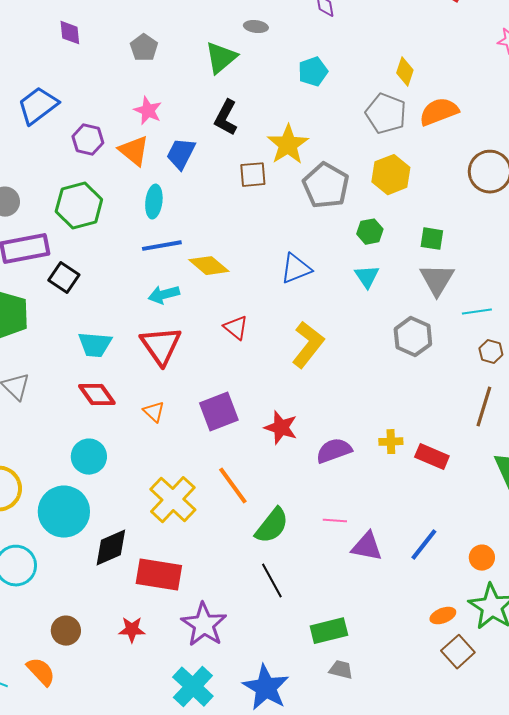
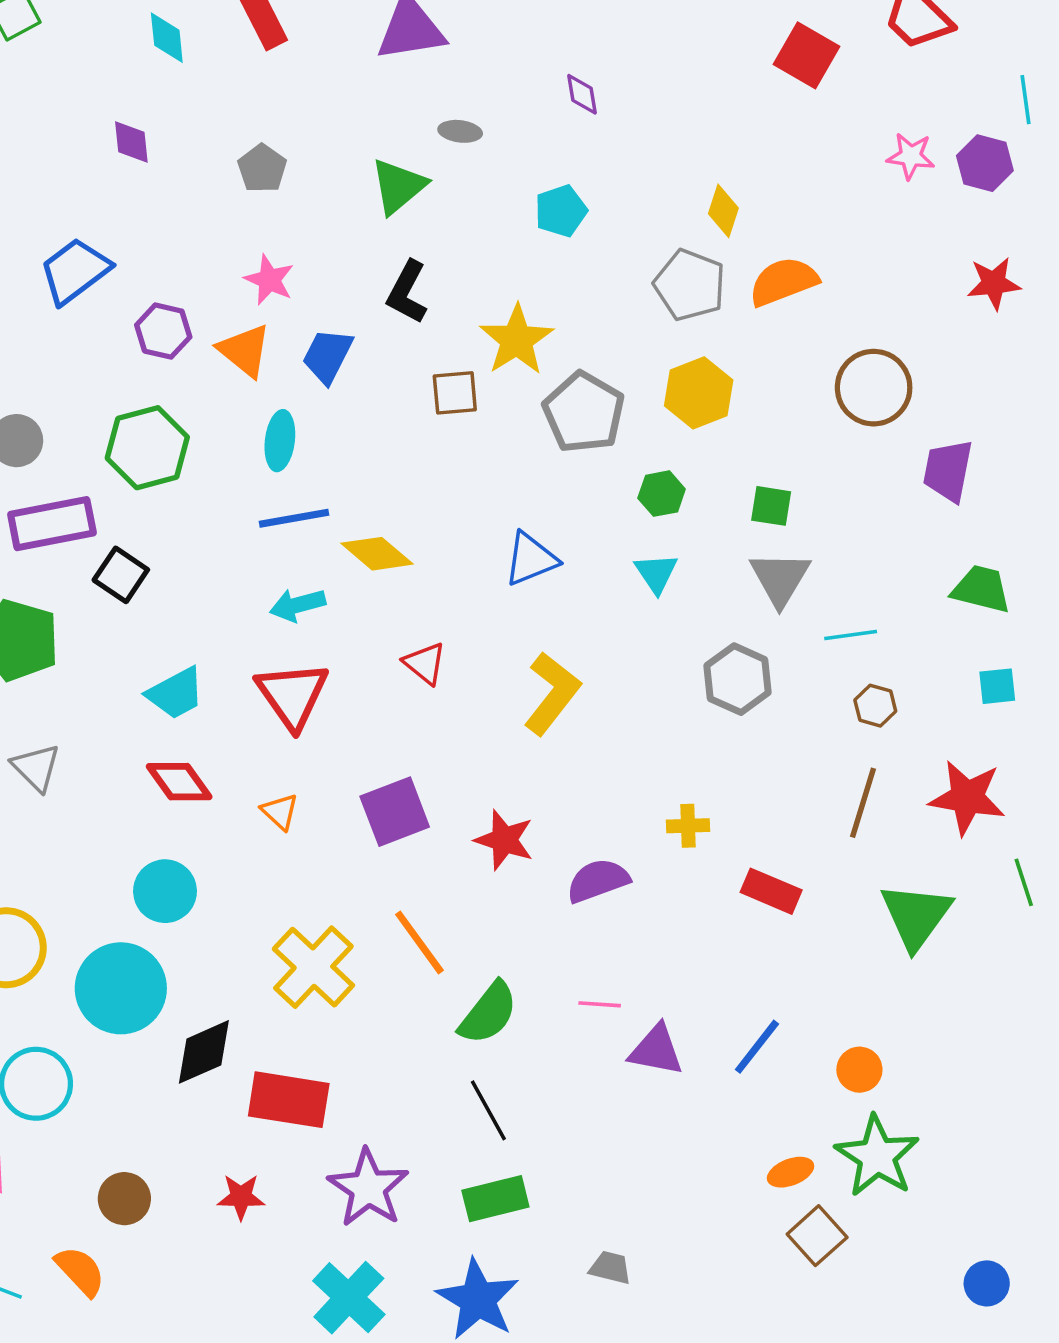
cyan trapezoid: (95, 345) -> (176, 693), turned -33
yellow cross: (391, 442) -> (688, 826), moved
green rectangle: (329, 631) -> (495, 1199), moved

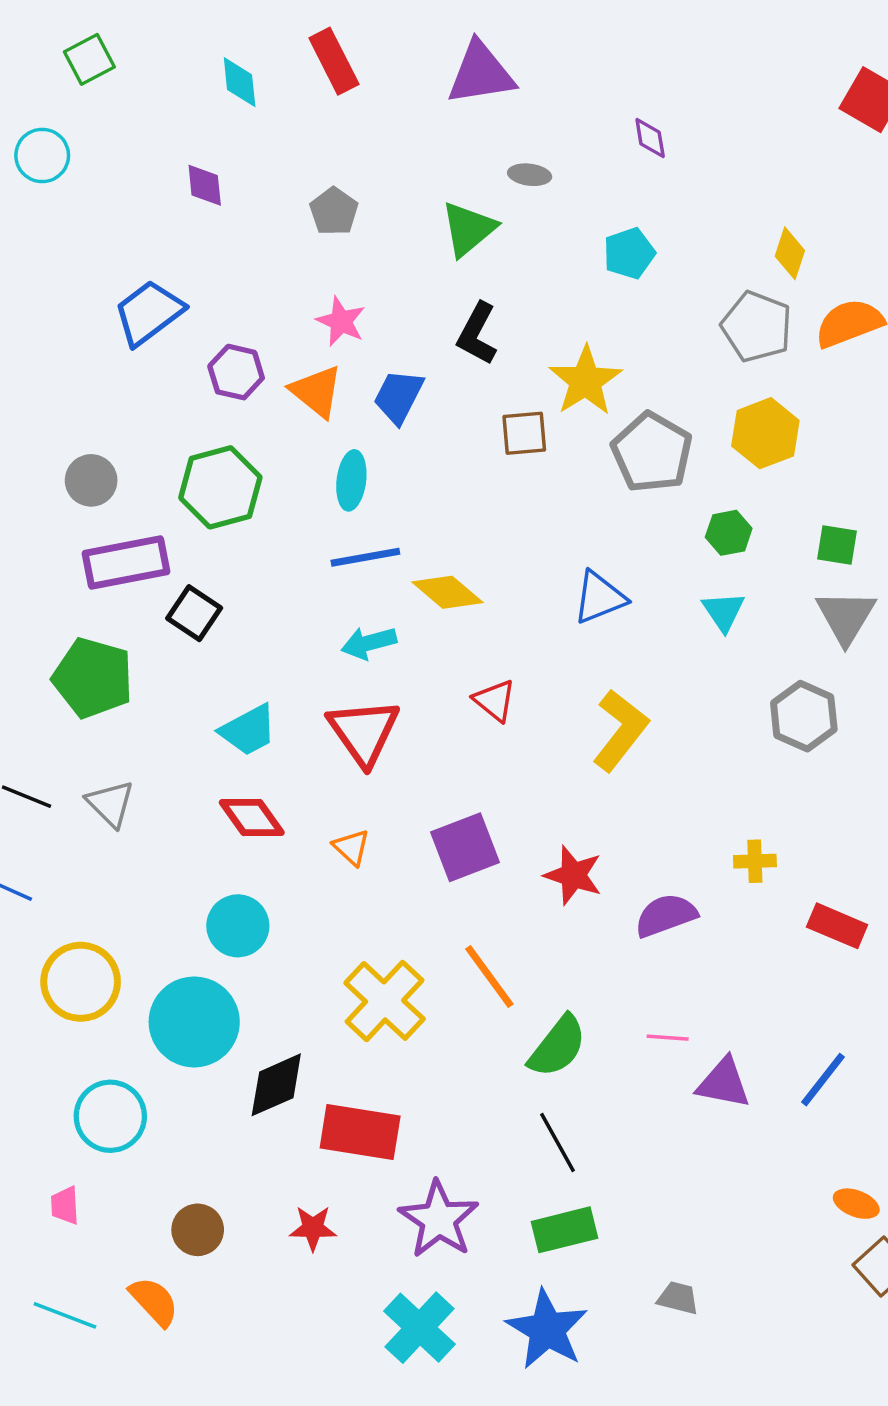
orange ellipse: (791, 1172) -> (856, 1204), turned 42

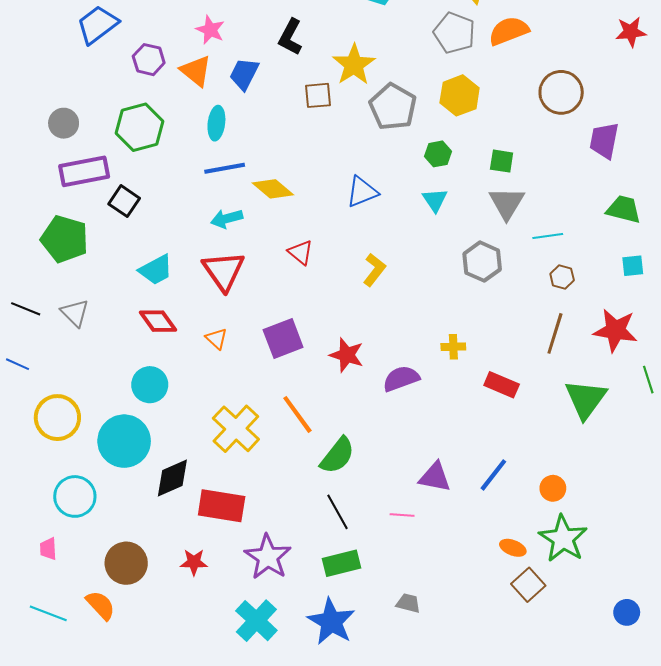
yellow L-shape: (620, 730) -> (374, 270), size x0.7
pink line: (668, 1038) -> (402, 515), moved
brown circle: (198, 1230) -> (126, 563), size x1.4

